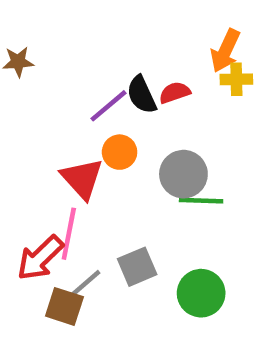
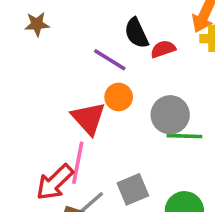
black semicircle: (142, 95) -> (136, 33), moved
purple line: (109, 106) -> (110, 60), turned 72

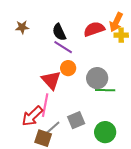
black semicircle: (136, 33) -> (59, 32), moved
red semicircle: (163, 49) -> (94, 29), moved, size x1.5

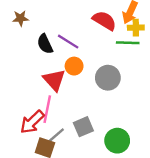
red semicircle: (94, 29) -> (104, 21), turned 50
black semicircle: (59, 32) -> (45, 44), moved
green line: (105, 90) -> (128, 43), moved

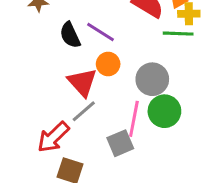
pink line: (47, 109) -> (134, 119), moved
gray line: (55, 136) -> (84, 111), moved
green circle: (117, 141) -> (164, 111), moved

